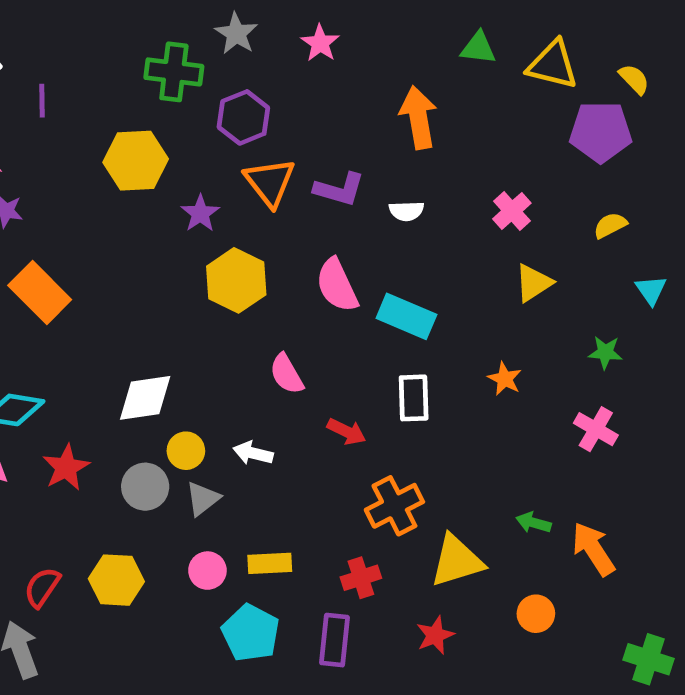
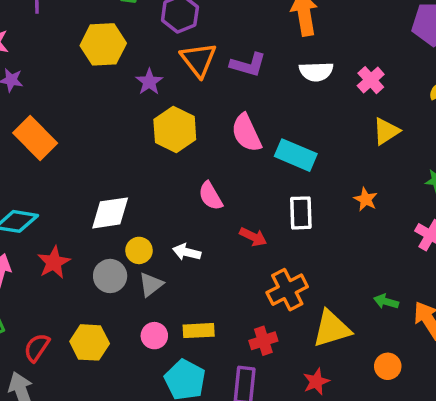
white semicircle: (406, 211) -> (316, 72), moved, size x1.4

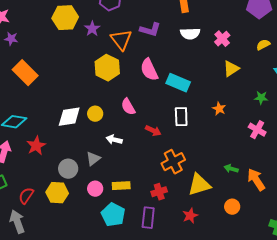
orange triangle: (199, 60) -> (121, 40), moved
purple star: (149, 82) -> (92, 29), moved
yellow circle: (139, 250) -> (95, 114), moved
gray circle: (110, 276) -> (68, 169), moved

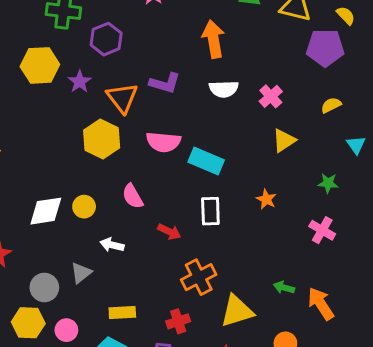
pink semicircle: (149, 70) -> (163, 142), turned -60
pink circle: (95, 189) -> (66, 330), moved

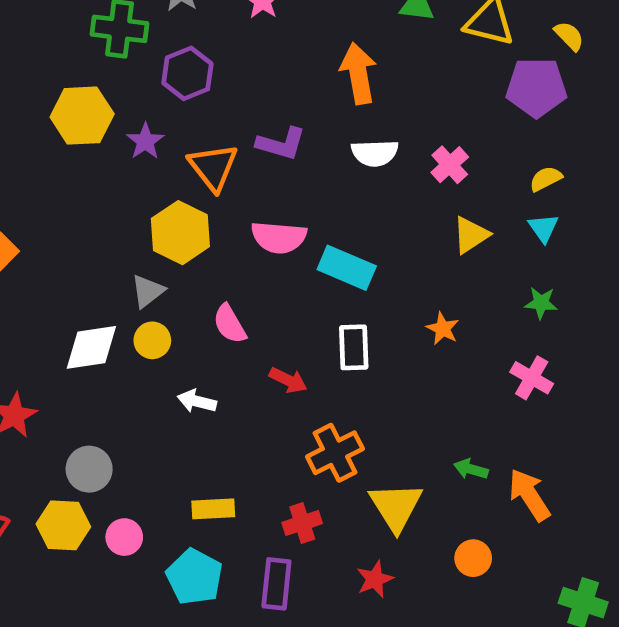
cyan triangle: (356, 145) -> (543, 228), moved
gray triangle: (81, 273) -> (148, 291), moved
yellow triangle: (237, 311) -> (396, 507), turned -45

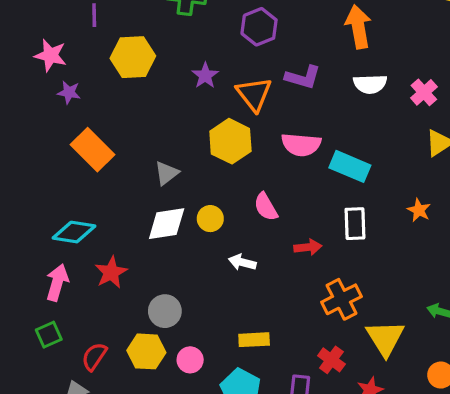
purple hexagon: (187, 73) -> (259, 27), moved
yellow hexagon: (82, 116) -> (133, 57), moved
gray triangle: (148, 291) -> (167, 173), moved
red arrow: (288, 380) -> (308, 247), turned -32
red cross: (302, 523) -> (331, 360), moved, turned -36

